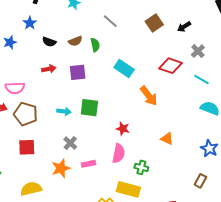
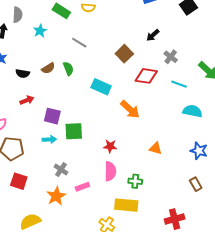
brown square: (154, 23) -> (124, 54), moved
purple square: (78, 72) -> (52, 116), moved, turned 30
red square: (27, 147) -> (19, 181), turned 30
brown rectangle: (200, 181) -> (196, 184), turned -48

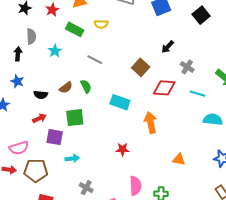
red arrow: (27, 100) -> (39, 118), moved
orange arrow: (130, 109) -> (151, 123), turned -140
purple square: (52, 116) -> (55, 137), moved
green square: (74, 131) -> (75, 118), moved
red star: (110, 146) -> (122, 149), moved

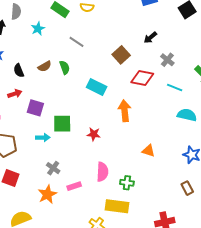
black semicircle: (41, 95) -> (19, 71), turned 56
green square: (75, 118) -> (62, 124), moved
purple square: (55, 137) -> (35, 108), moved

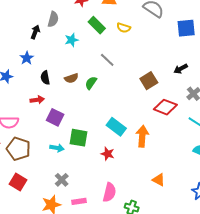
green semicircle: (65, 67) -> (91, 83), turned -136
cyan rectangle: (97, 87) -> (116, 127), moved

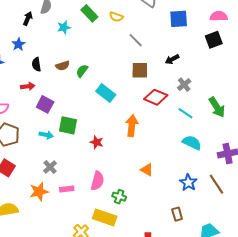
gray line: (107, 60) -> (136, 40), moved
brown square: (149, 81) -> (140, 70), turned 30
cyan rectangle: (116, 127) -> (106, 93), moved

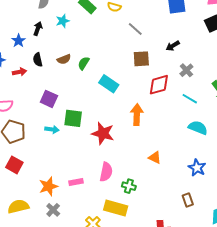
black arrow: (28, 18) -> (38, 29), moved
red arrow: (28, 86) -> (19, 72), moved
red diamond: (156, 97) -> (159, 85), turned -35
red star: (97, 142) -> (103, 133), size x1.6
gray cross: (50, 167) -> (53, 210), moved

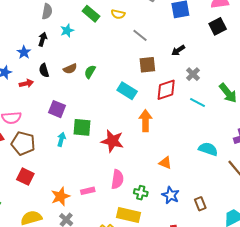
cyan rectangle: (109, 84) -> (127, 91), moved
cyan semicircle: (198, 128) -> (208, 149), moved
cyan arrow: (52, 129) -> (61, 139), turned -80
blue star: (197, 168) -> (171, 195), moved

